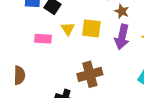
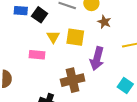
purple arrow: (122, 37) -> (97, 59), moved
pink rectangle: (43, 39) -> (37, 55), moved

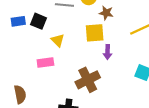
yellow square: (75, 37) -> (95, 33), moved
purple arrow: (97, 59) -> (107, 52), size x0.6

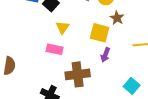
pink rectangle: (45, 62) -> (55, 49), moved

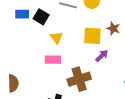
brown star: (117, 18) -> (113, 29), moved
purple arrow: (105, 55) -> (102, 56), turned -144

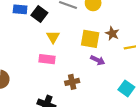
purple arrow: (102, 56) -> (98, 60), turned 64
brown cross: (79, 79) -> (72, 82), size x0.6

